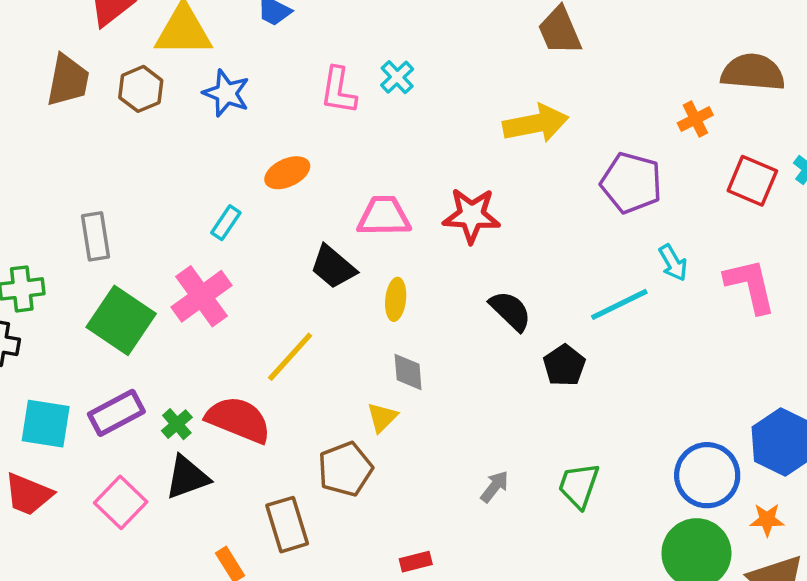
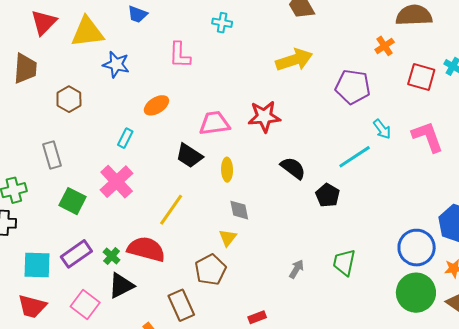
cyan cross: (397, 77) -> (222, 23), moved, turned -30
brown hexagon: (141, 89) -> (69, 99), moved
green square: (121, 320) -> (73, 201), size x0.7

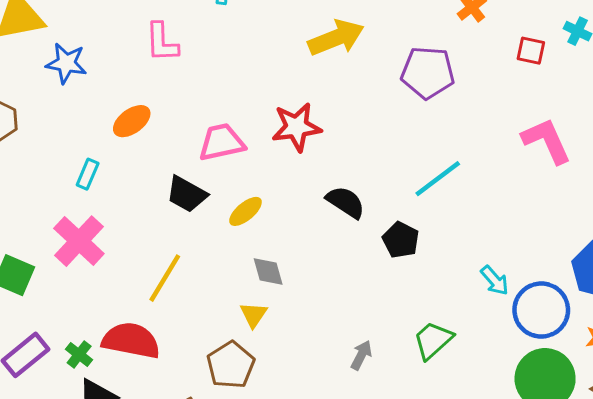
red square: (421, 77) -> (531, 51), size x0.7
cyan arrow: (382, 129) -> (495, 280), moved
yellow ellipse: (227, 170) -> (245, 211), turned 55
green trapezoid: (344, 262) -> (433, 340), turned 40

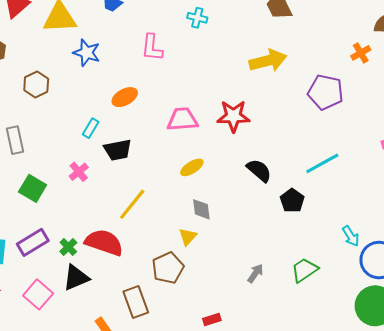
black trapezoid: (187, 194) -> (118, 150), moved, turned -48
pink cross: (79, 241) -> (79, 172), size x0.6

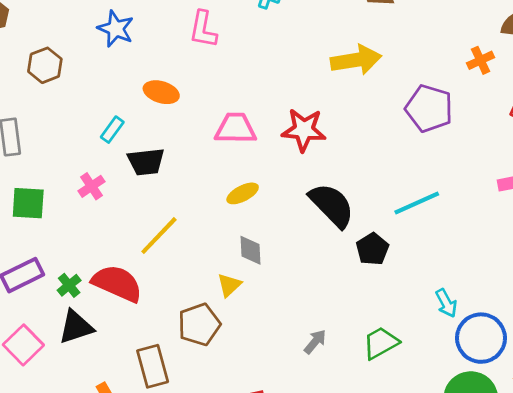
orange ellipse: (125, 97) -> (161, 92), turned 40
black semicircle: (259, 171) -> (332, 205), size x1.4
green square: (33, 188) -> (28, 203), turned -32

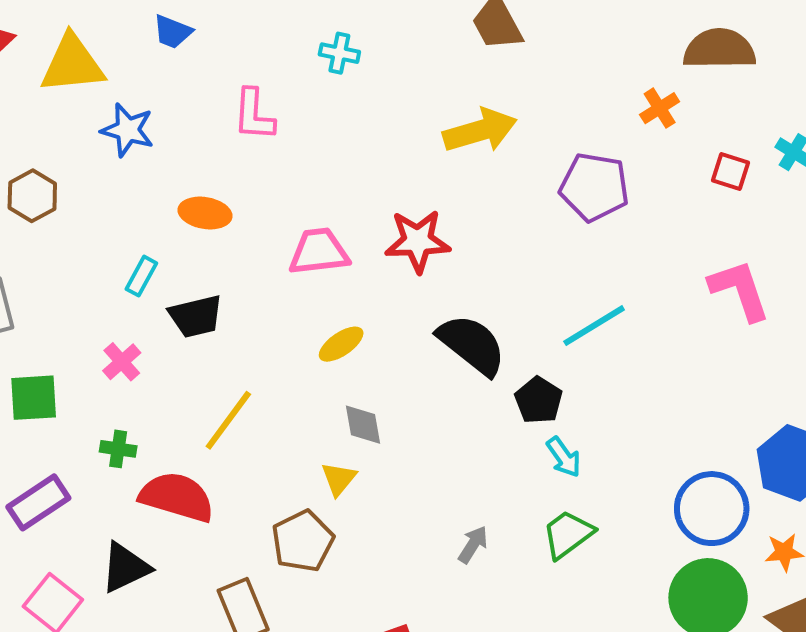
green cross: (69, 285) -> (118, 449), moved, turned -35
cyan arrow: (446, 303) -> (564, 457), moved

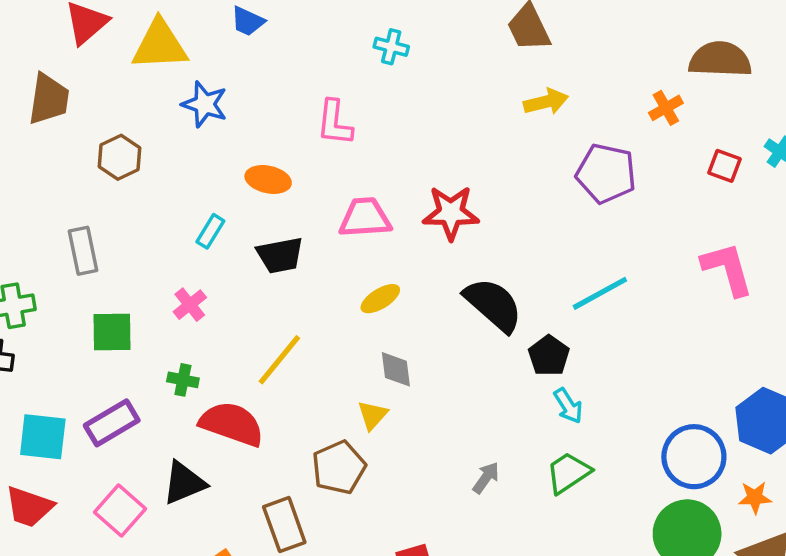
pink L-shape: (254, 115) -> (335, 123), moved
yellow arrow: (480, 131) -> (546, 102), moved, size x0.7
black trapezoid: (196, 316) -> (280, 255), moved

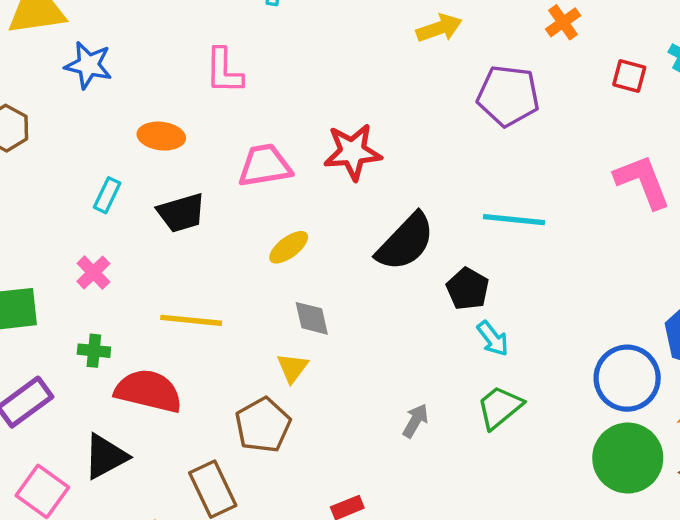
cyan line: (600, 293) -> (514, 220), turned 40
black semicircle: (493, 305) -> (405, 242), turned 98
yellow line: (279, 360) -> (191, 320), turned 62

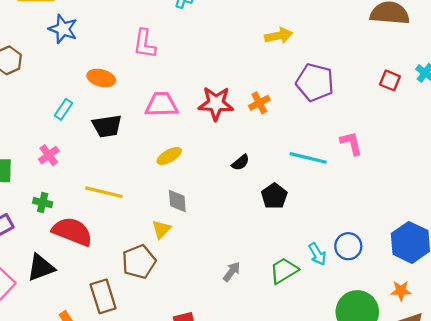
orange cross: (563, 22) -> (259, 103), moved
pink L-shape: (643, 182) -> (351, 143), moved, size x0.7
black semicircle: (405, 242) -> (240, 163), size x0.5
cyan arrow: (493, 338) -> (317, 254), moved
blue circle: (627, 378) -> (348, 246), moved, size x0.7

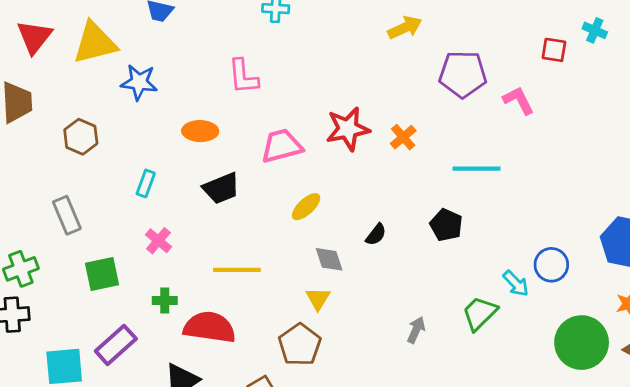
orange cross: (259, 103) -> (403, 137), moved
cyan rectangle: (63, 109) -> (146, 183), moved
pink L-shape: (351, 143) -> (519, 100), moved
black semicircle: (240, 163) -> (376, 235), moved

